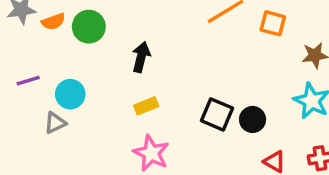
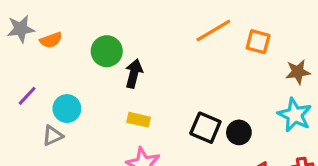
green circle: (89, 27) -> (107, 51), moved
purple line: (28, 81) -> (27, 96), turned -30
yellow rectangle: (146, 106) -> (139, 120), turned 35

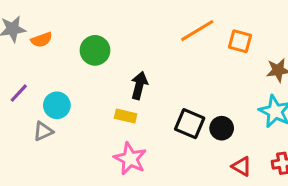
black arrow: (134, 73) -> (139, 85), moved

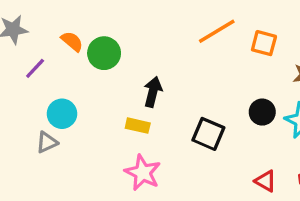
orange semicircle: (42, 40) -> (72, 41), moved, turned -120
purple line: (19, 93) -> (35, 68), moved
black circle: (222, 128) -> (262, 112), moved

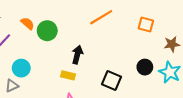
orange line: (217, 31) -> (101, 17), moved

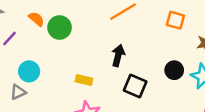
black arrow: (77, 55) -> (118, 56), moved

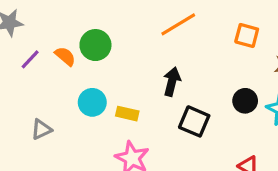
orange semicircle: (36, 19) -> (65, 56), moved
cyan circle: (29, 71) -> (92, 102), moved

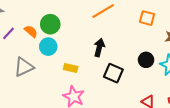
cyan circle: (92, 102) -> (48, 47), moved
gray triangle: (41, 129) -> (24, 67), moved, size x1.5

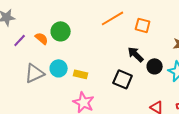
orange square: (147, 18) -> (143, 25), moved
cyan circle: (48, 47) -> (59, 68), moved
black arrow: (99, 48) -> (136, 54), moved, turned -60

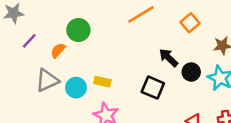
orange square: (143, 25) -> (190, 23), moved, turned 35
orange semicircle: (42, 38) -> (58, 50), moved, turned -88
cyan circle: (59, 68) -> (76, 88), moved

